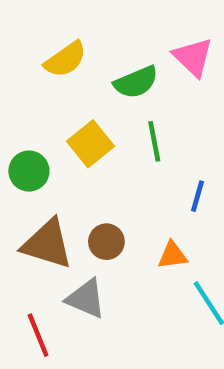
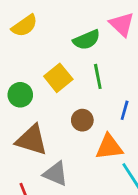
yellow semicircle: (65, 59) -> (24, 26), moved
brown circle: (106, 242) -> (82, 120), moved
orange triangle: (172, 255) -> (109, 147), size x1.5

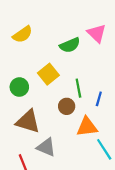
green line: (98, 76) -> (78, 88), moved

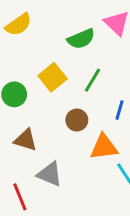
green line: (78, 88) -> (92, 80), moved, turned 42
brown triangle: (28, 121) -> (26, 140), size x0.7

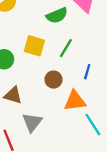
yellow square: (53, 77) -> (34, 46), turned -35
gray triangle: (50, 174) -> (32, 122), turned 45

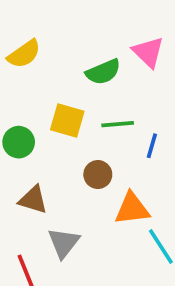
green line: (66, 48) -> (118, 124), turned 54
blue line: (87, 72) -> (152, 146), moved

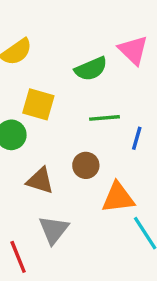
yellow square: (67, 121) -> (38, 104), moved
brown triangle: (33, 200) -> (40, 181), moved

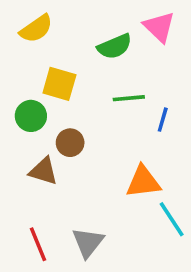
brown circle: (86, 165) -> (70, 143), moved
brown triangle: (40, 181) -> (43, 171), moved
gray triangle: (54, 230) -> (88, 242), moved

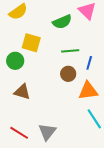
brown circle: (70, 143) -> (68, 74), moved
orange triangle: (143, 182) -> (88, 91), moved
red line: (38, 244) -> (19, 133), turned -36

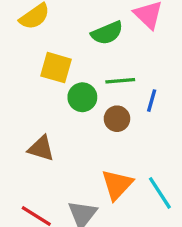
green circle: (15, 61) -> (82, 97), moved
orange triangle: (88, 91) -> (117, 185), moved, turned -40

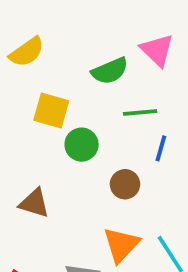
green line: (120, 81) -> (140, 112), moved
brown circle: (117, 119) -> (125, 184), moved

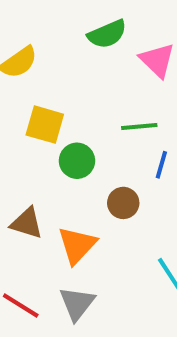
green semicircle: (110, 71) -> (107, 34), moved
orange triangle: (121, 245) -> (77, 245), moved

